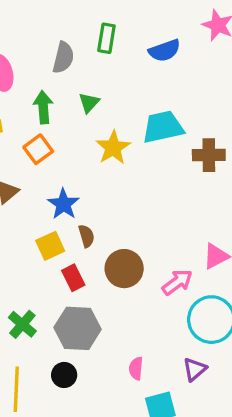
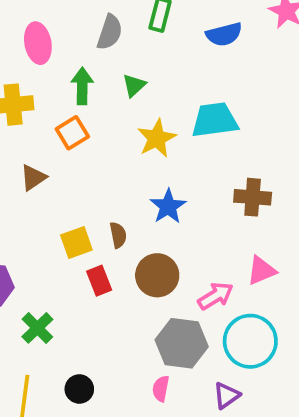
brown cross: (209, 155) -> (253, 197), moved
blue star: (63, 204) -> (168, 206), moved
gray hexagon: (78, 328) -> (182, 343), moved

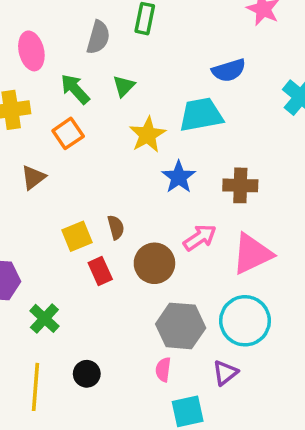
blue semicircle: (224, 34) -> (229, 70), moved
green arrow: (82, 86) -> (75, 89), turned -40
blue star: (168, 206) -> (179, 177), moved
pink triangle: (261, 271) -> (252, 254), size x1.5
pink arrow: (216, 296) -> (200, 238), moved

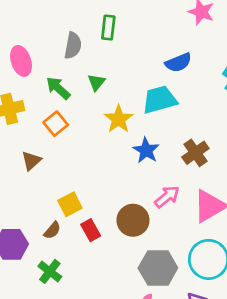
brown cross: (240, 185) -> (195, 153), turned -32
brown semicircle: (116, 227) -> (52, 230), moved, turned 60

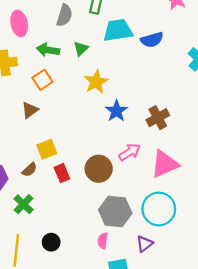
green arrow: (58, 88) -> (48, 50), turned -40
cyan trapezoid: (159, 100) -> (118, 30), moved
brown triangle: (31, 161) -> (30, 110), moved

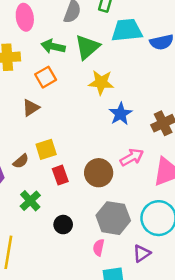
green triangle: (81, 49) -> (87, 47), size x1.6
yellow star: (96, 82) -> (101, 82), turned 30
brown semicircle: (29, 170) -> (21, 161), moved
green cross: (24, 204) -> (30, 201), moved
black circle: (51, 242) -> (63, 225), moved

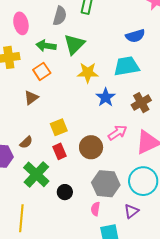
cyan trapezoid: (127, 30) -> (127, 66), moved
yellow square: (46, 149) -> (59, 127), moved
green cross: (30, 201) -> (36, 174), size x1.5

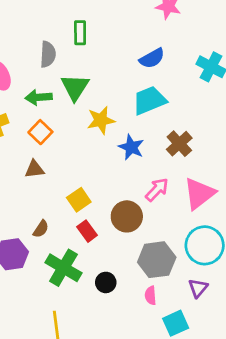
brown triangle: (31, 98) -> (34, 169), turned 42

